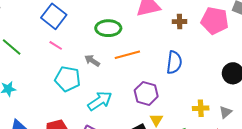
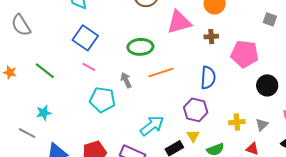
pink pentagon: (215, 21) -> (245, 54), moved
gray arrow: (92, 61) -> (126, 80), turned 35
purple hexagon: (146, 93) -> (196, 110), moved
cyan arrow: (100, 101) -> (152, 126), moved

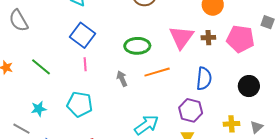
pink triangle: (179, 22) -> (181, 37), moved, turned -40
pink pentagon: (245, 54) -> (240, 39), moved
pink line: (89, 67) -> (85, 64), turned 56
black circle: (267, 85) -> (249, 86), moved
cyan pentagon: (102, 100) -> (80, 104), moved

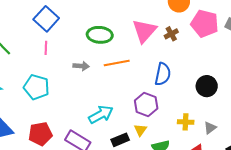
brown cross: (208, 38) -> (171, 34), turned -32
pink pentagon: (240, 39) -> (205, 23), moved
gray arrow: (122, 79) -> (81, 66), turned 112

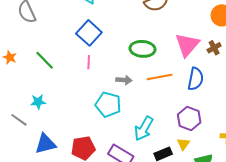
blue semicircle: (163, 74) -> (196, 79), moved
cyan pentagon: (36, 87) -> (108, 104), moved
cyan arrow: (101, 114) -> (144, 129), turned 150

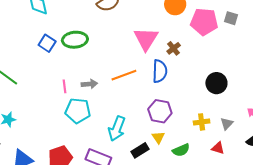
blue square: (89, 33) -> (47, 43), size x0.7
brown cross: (214, 48) -> (174, 48), moved
green ellipse: (142, 49) -> (75, 40), moved
pink line: (89, 62) -> (64, 86), moved

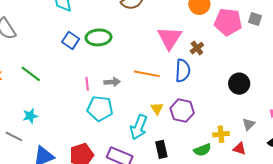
orange line: (124, 75) -> (147, 74), turned 30
yellow cross: (202, 122) -> (221, 134), moved
yellow triangle: (158, 137) -> (157, 108), moved
black rectangle: (140, 150) -> (161, 149), turned -72

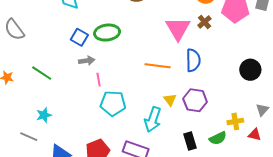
brown cross: (197, 48) -> (204, 22), moved
gray arrow: (112, 82) -> (87, 61), moved
black rectangle: (161, 149) -> (190, 141), moved

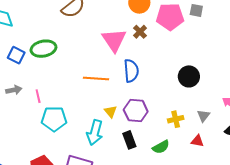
gray arrow: (87, 61) -> (14, 90), moved
yellow cross: (235, 121) -> (176, 119), moved
black rectangle: (190, 141) -> (129, 140), moved

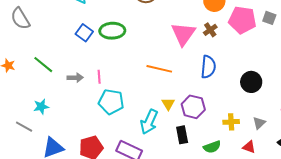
blue semicircle: (131, 71) -> (208, 67), moved
gray arrow: (14, 90) -> (75, 78), moved

